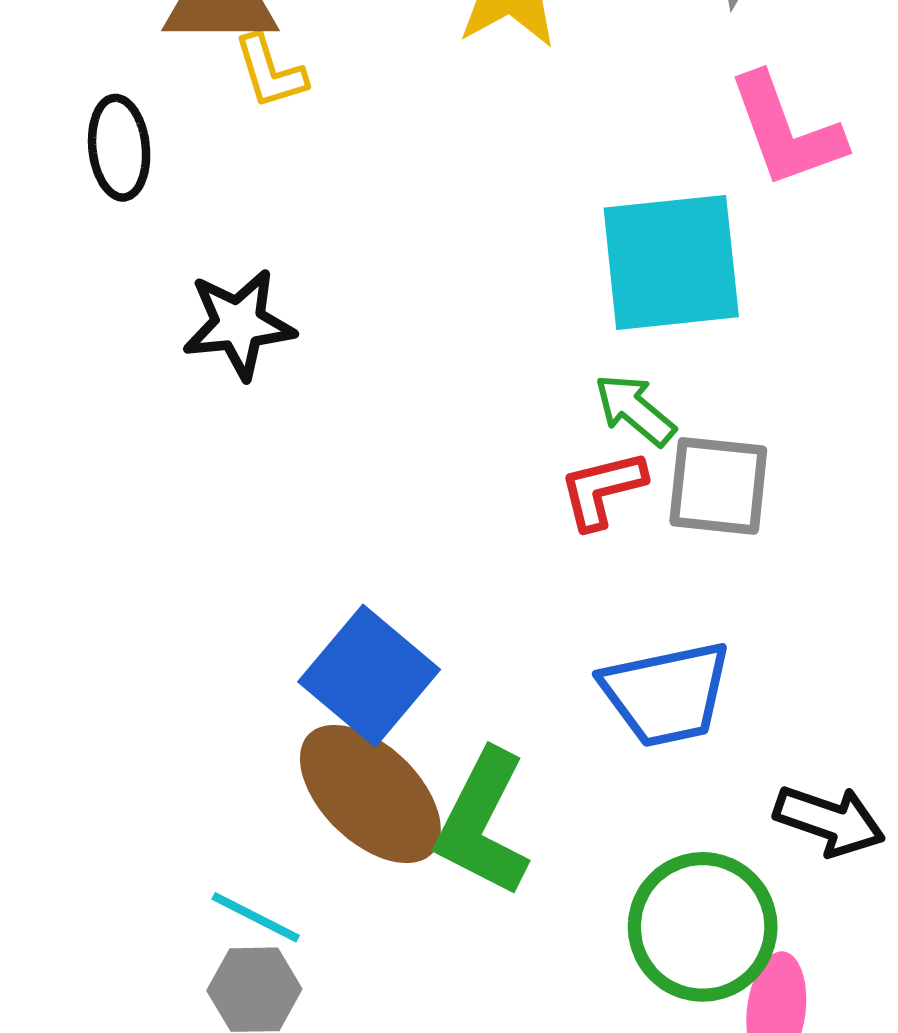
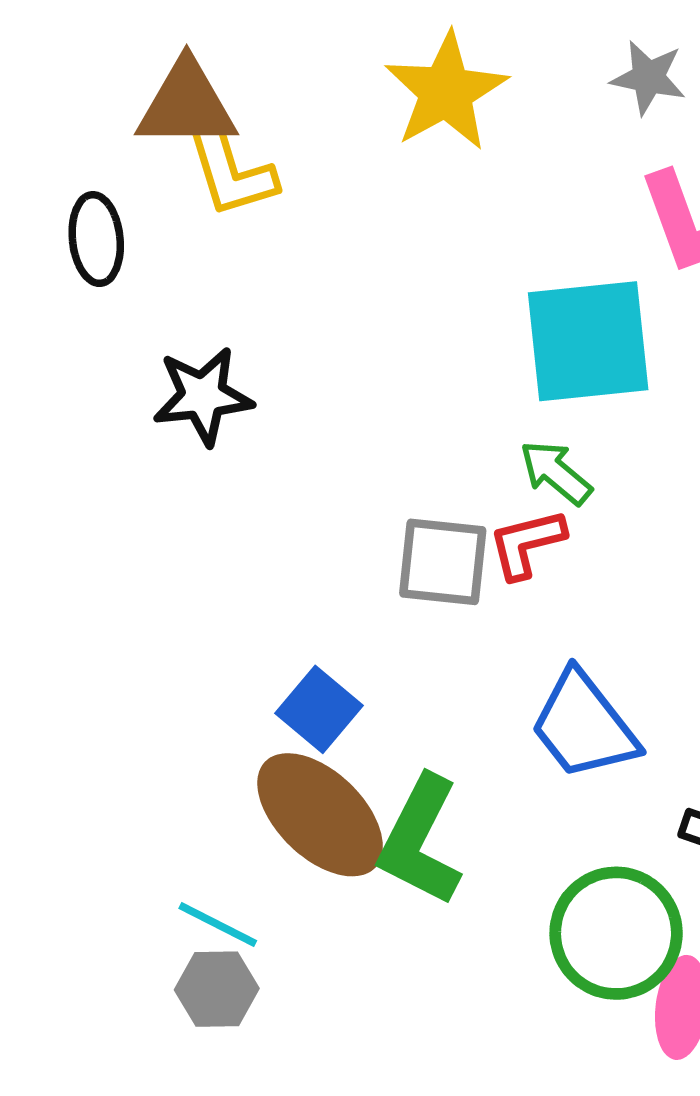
yellow L-shape: (270, 72) -> (231, 171), size x1.4
gray square: (718, 486) -> (443, 562), moved
blue square: (369, 676) -> (319, 709), size x0.7
blue trapezoid: (666, 694) -> (584, 725), turned 64

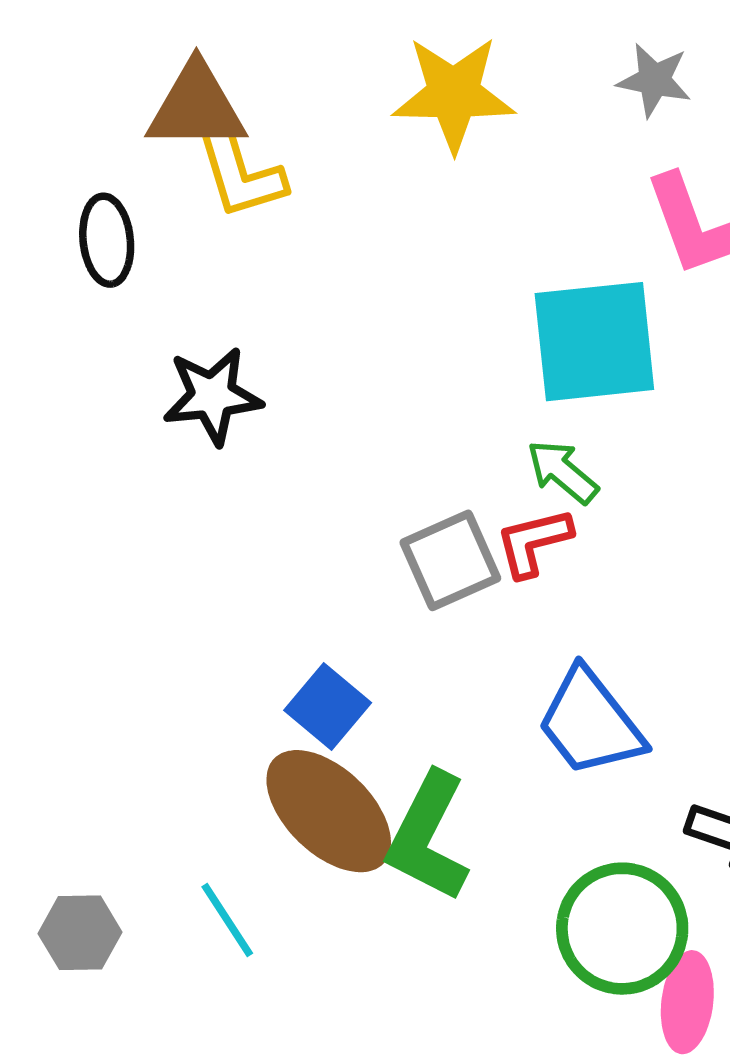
yellow star: (446, 92) -> (454, 94), turned 30
gray square: (443, 562) -> (450, 560), turned -30
cyan line: (218, 925) -> (227, 920), turned 30
gray hexagon: (217, 989) -> (80, 933), moved

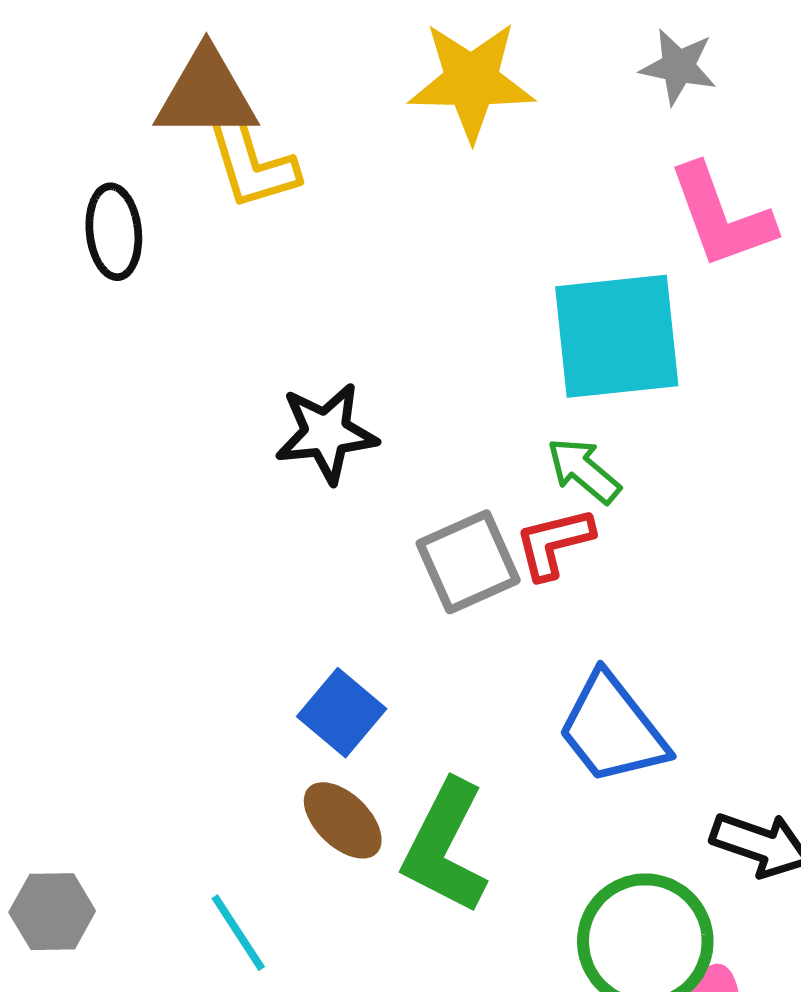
black star: (212, 396) -> (326, 433), moved
brown ellipse: (329, 811) -> (343, 820), size x0.6
gray hexagon: (80, 933) -> (52, 912), moved

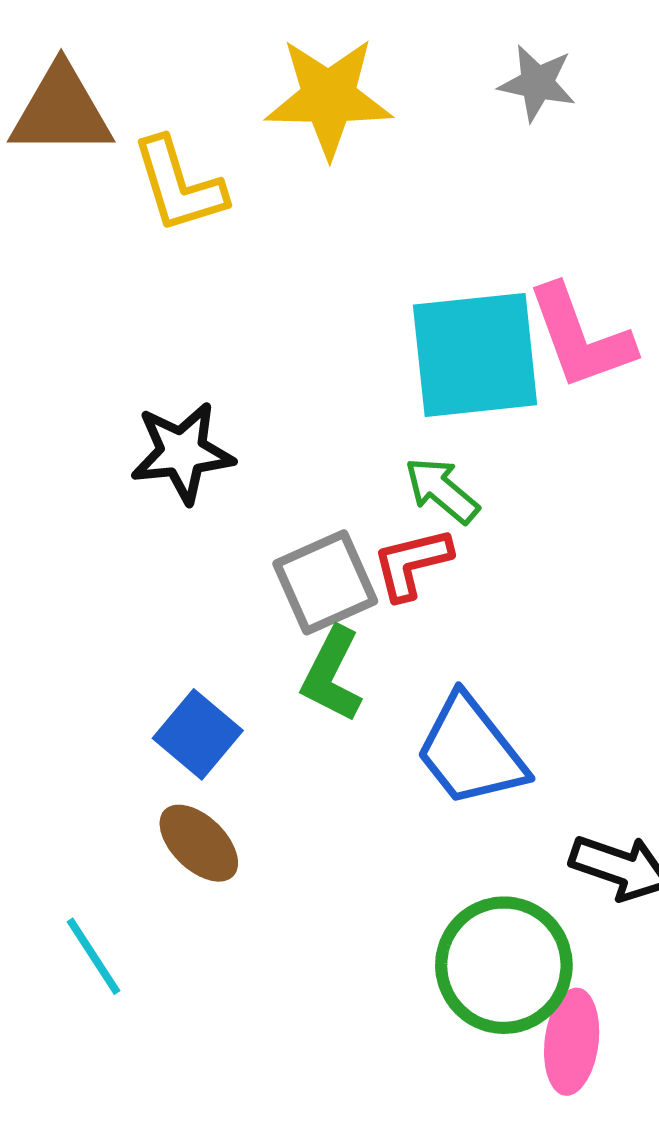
yellow L-shape: (251, 162) -> (179, 185), moved
pink L-shape: (721, 216) -> (580, 337), moved
green L-shape: (445, 847) -> (332, 674), moved, size x0.7

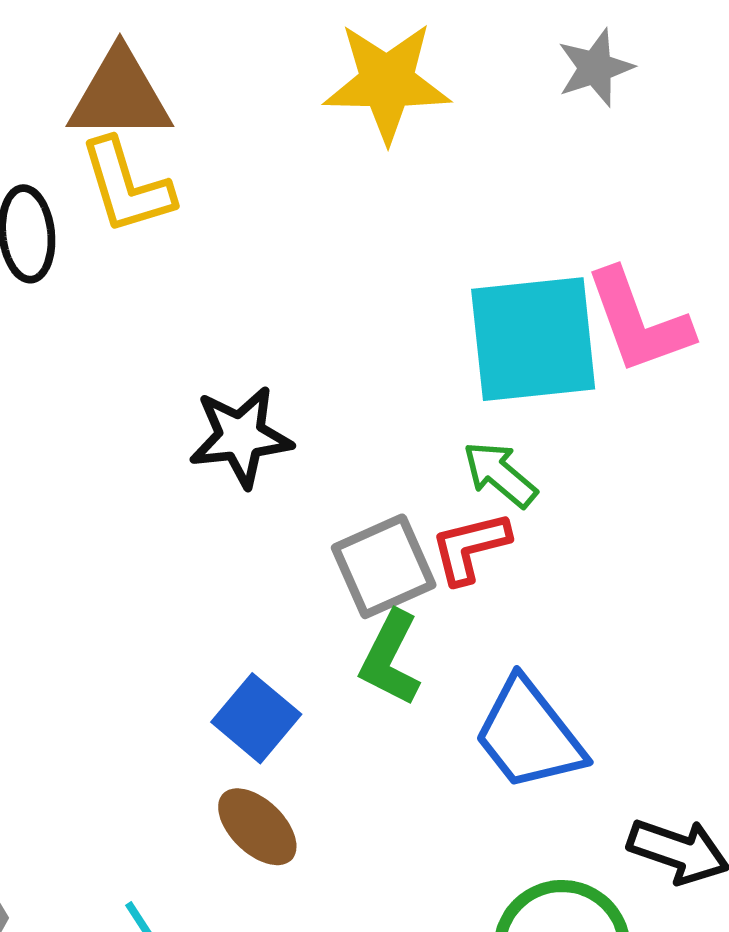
gray star: (537, 83) -> (595, 68), turned -30
yellow L-shape: (179, 185) -> (127, 186), moved

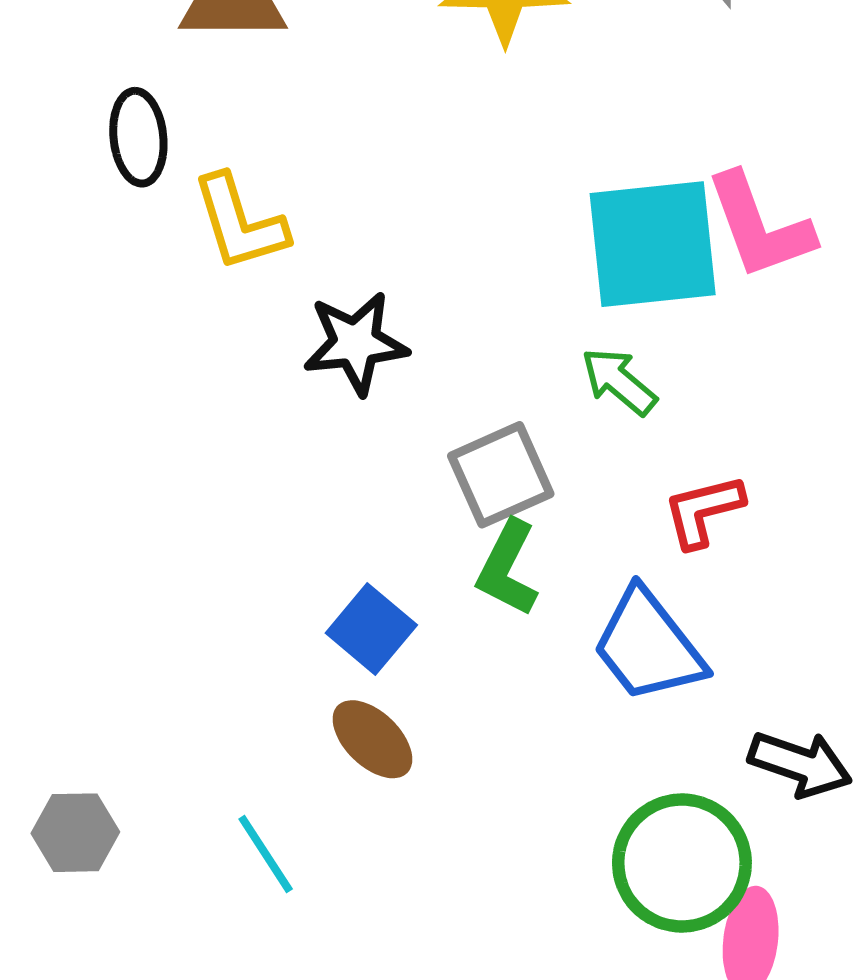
yellow L-shape: (127, 186) -> (240, 223), moved
red L-shape: (470, 547) -> (703, 511), moved

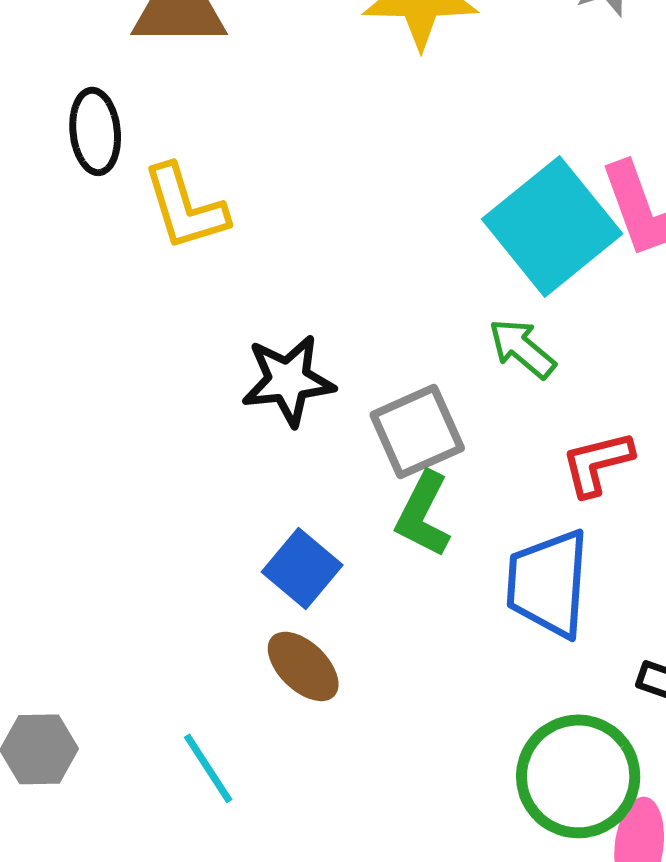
cyan square: (653, 244) -> (552, 226), turned -33
black star: (356, 343) -> (288, 380), moved
blue trapezoid: (648, 646) -> (548, 583), turned 42

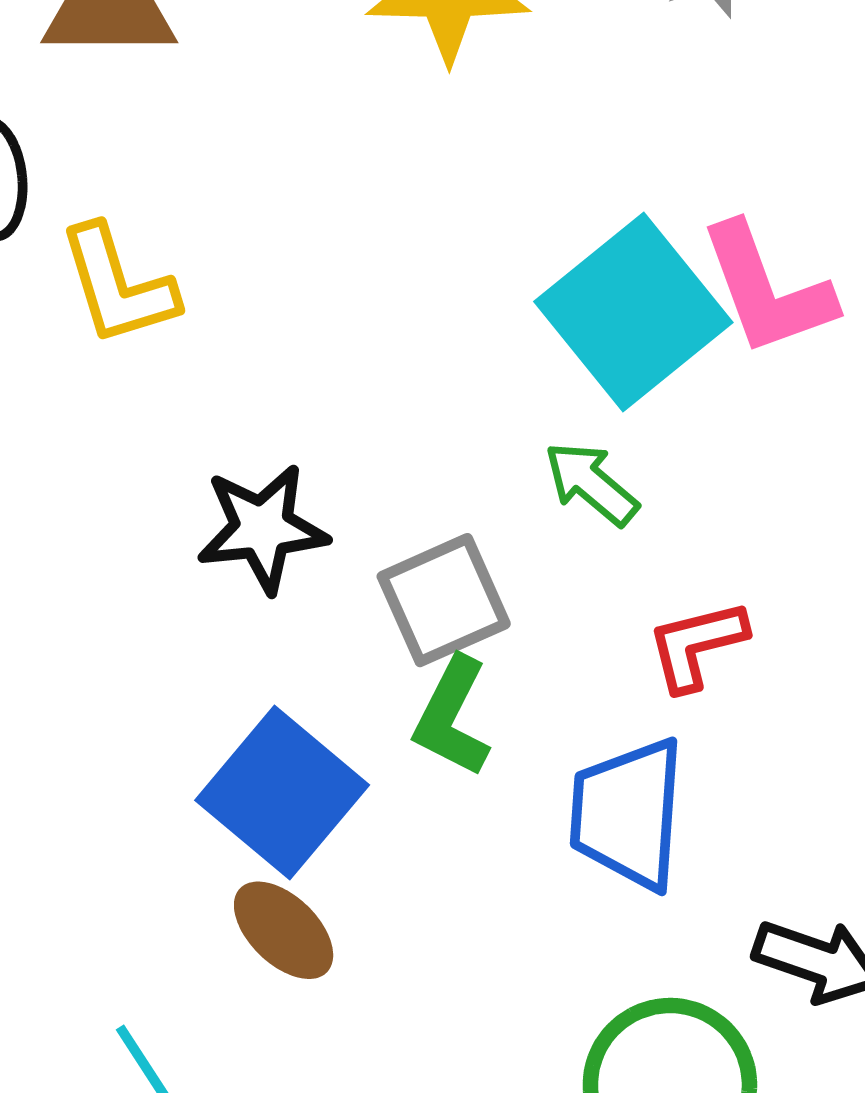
blue square: (302, 568) -> (282, 793), size x1.5

